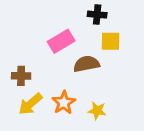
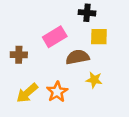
brown cross: (21, 76) -> (19, 55), moved
yellow star: (97, 111) -> (94, 80), moved

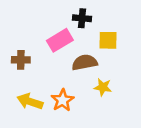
black cross: (87, 13) -> (82, 18), moved
yellow arrow: (27, 93) -> (30, 101), turned 60

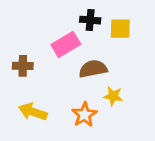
yellow square: (108, 40) -> (120, 29), moved
orange star: (62, 100) -> (84, 115), moved

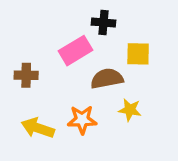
yellow square: (120, 29) -> (138, 54), moved
orange star: (84, 115) -> (82, 120), moved, turned 30

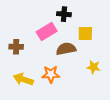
yellow star: (130, 110) -> (93, 67), moved

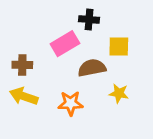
yellow star: (93, 67) -> (119, 93), moved
yellow arrow: (23, 79) -> (24, 96), moved

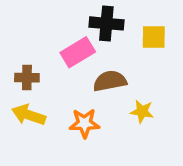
black cross: (89, 20) -> (106, 23), size x1.4
yellow square: (119, 47) -> (154, 37), moved

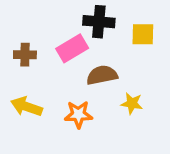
brown cross: (27, 78) -> (25, 55), moved

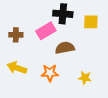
yellow star: (132, 103) -> (85, 78), moved

